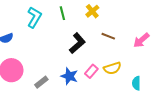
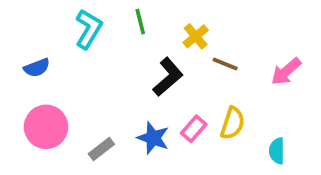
yellow cross: (92, 11) -> (196, 36), moved
yellow semicircle: (112, 68) -> (233, 123), turned -54

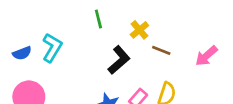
cyan L-shape: (89, 29) -> (52, 48), moved

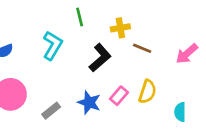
yellow cross: (139, 30) -> (120, 28), turned 30
cyan L-shape: (52, 48) -> (52, 45), moved

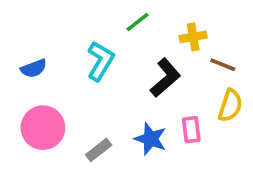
green line: (80, 17) -> (138, 22), turned 66
yellow semicircle: (147, 92) -> (230, 105), moved
pink rectangle: (119, 96) -> (191, 130), turned -48

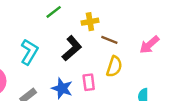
cyan L-shape: (100, 61) -> (29, 52), moved

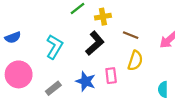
yellow cross: (90, 22) -> (103, 17), moved

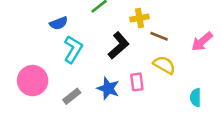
yellow cross: (103, 17) -> (139, 18), moved
blue semicircle: (13, 37) -> (59, 23), moved
yellow semicircle: (135, 61) -> (164, 65), turned -78

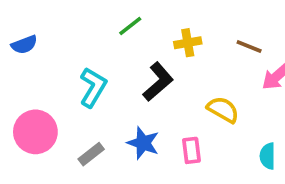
blue semicircle: (59, 23) -> (24, 45), moved
brown line: (159, 36) -> (249, 46), moved
pink rectangle: (137, 82) -> (191, 150), moved

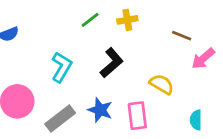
yellow cross: (188, 43) -> (127, 20), moved
pink rectangle: (191, 150) -> (137, 116), size x1.4
gray rectangle: (91, 154) -> (60, 119), size x1.5

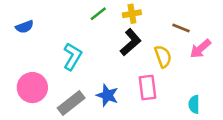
black L-shape: (112, 63) -> (131, 42), moved
yellow semicircle: (162, 84) -> (163, 56), moved, turned 40
pink rectangle: (137, 116) -> (147, 88), moved

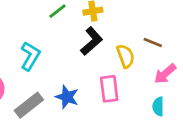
brown line: (181, 28) -> (153, 42), moved
pink arrow: (200, 49) -> (165, 74), moved

